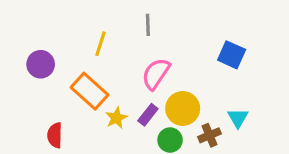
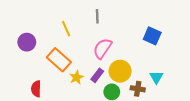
yellow line: (101, 44) -> (66, 29), turned -42
brown cross: (209, 135) -> (138, 89), turned 32

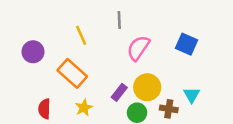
pink semicircle: (102, 48) -> (138, 48), moved
yellow star: (77, 77) -> (84, 108), moved

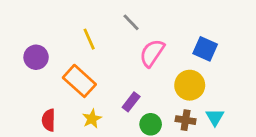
gray line: (119, 20) -> (131, 22), turned -42
yellow circle: (147, 87) -> (190, 85), moved
cyan triangle: (192, 95) -> (215, 117), moved

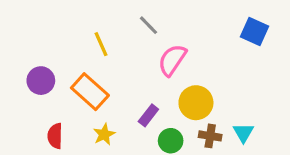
blue square: (205, 49) -> (254, 31), moved
purple circle: (36, 57) -> (41, 81), moved
yellow circle: (190, 85) -> (196, 103), moved

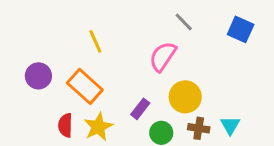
gray line: (148, 25) -> (184, 22), moved
yellow star: (104, 134) -> (98, 127), size x1.4
red semicircle: (55, 136) -> (65, 125), moved

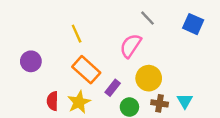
orange rectangle: (85, 86) -> (86, 70), moved

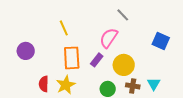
blue square: (193, 24) -> (161, 41), moved
orange rectangle: (86, 70) -> (72, 58), turned 45
purple rectangle: (113, 88) -> (97, 60), moved

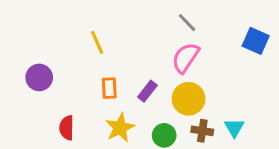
pink semicircle: (109, 38) -> (185, 58), moved
blue square: (161, 41) -> (256, 41), moved
orange rectangle: (72, 58) -> (109, 88), size x0.6
yellow star: (66, 85) -> (120, 128), moved

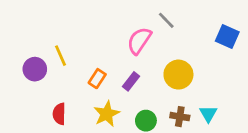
yellow line: (97, 42) -> (61, 56), moved
pink semicircle: (185, 58) -> (139, 41), moved
orange rectangle: (109, 88) -> (97, 79), turned 36
yellow circle: (189, 99) -> (178, 75), moved

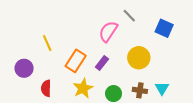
blue square: (227, 37) -> (164, 28), moved
purple circle: (35, 69) -> (24, 68), moved
orange rectangle: (97, 79) -> (76, 61), size x1.5

